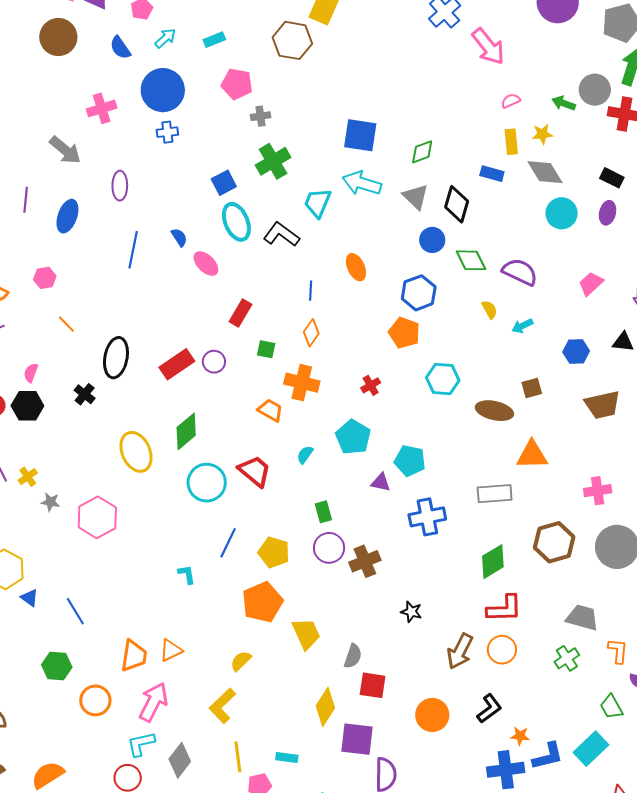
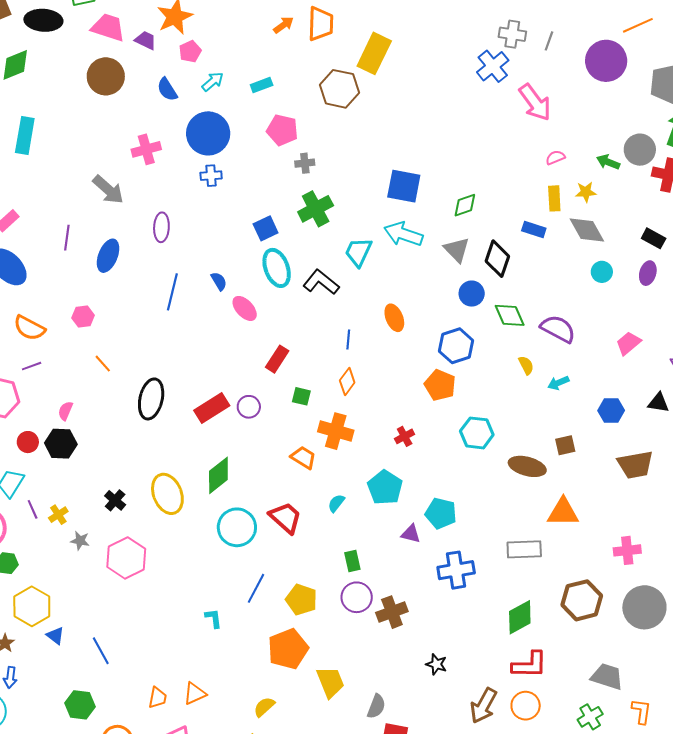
cyan circle: (562, 213) -> (602, 272), size x0.7
black cross: (85, 394) -> (115, 500), moved
orange trapezoid: (134, 656) -> (157, 698), size x0.7

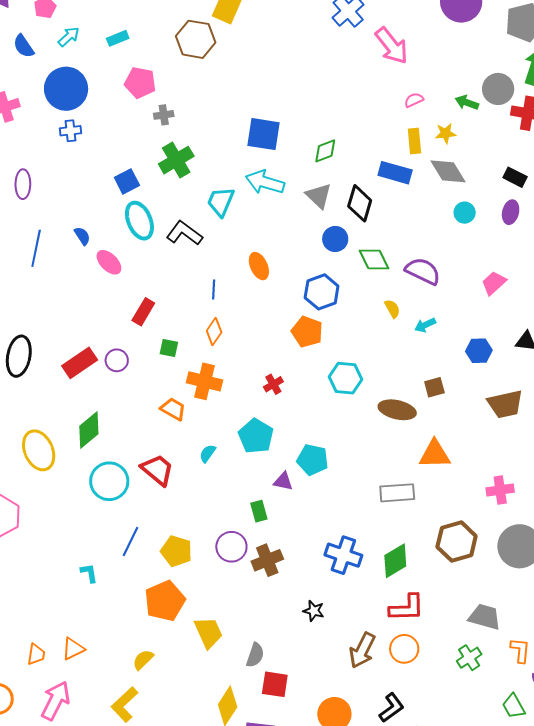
blue rectangle: (534, 229) -> (395, 173), size x1.4
green rectangle: (352, 561) -> (259, 511), moved
blue cross: (456, 570) -> (343, 555), moved, turned 30

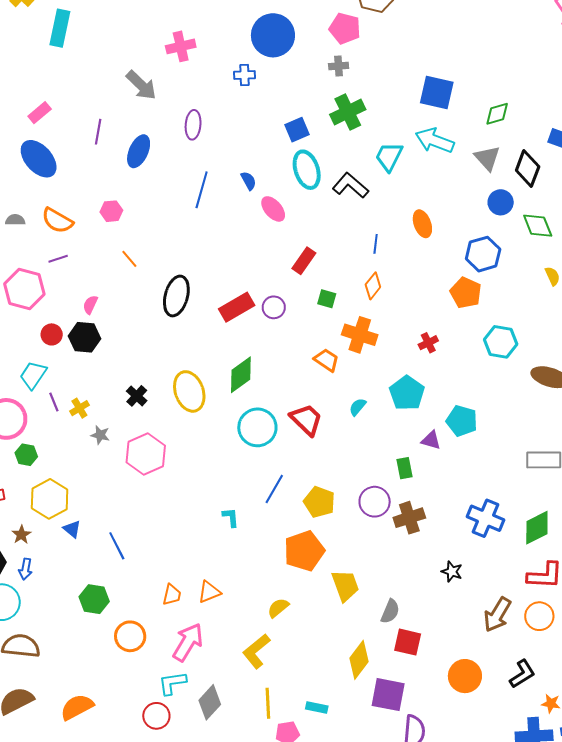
pink pentagon: (140, 83) -> (345, 28), moved
blue circle: (66, 89) -> (273, 35), moved

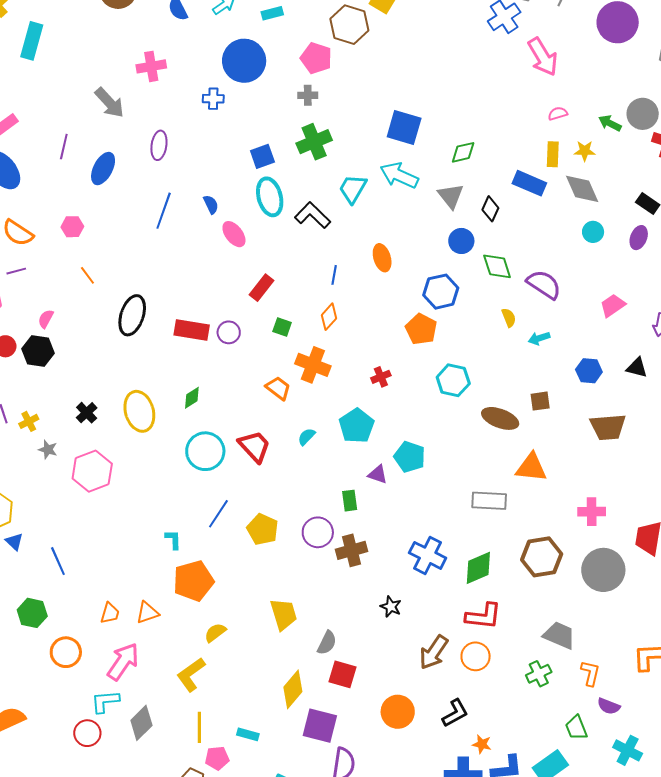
black diamond: (528, 169) -> (490, 209), size x0.7
red rectangle: (237, 307) -> (192, 330), turned 36
green diamond: (241, 375) -> (192, 398), size x0.6
orange pentagon: (304, 551) -> (193, 581), moved

